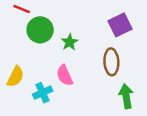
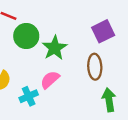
green star: (70, 42) -> (55, 48), size x1.5
pink semicircle: (65, 75) -> (50, 80), turned 72

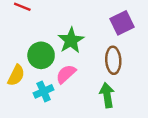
green circle: (26, 36) -> (41, 55), moved
green arrow: (109, 100) -> (107, 95), moved

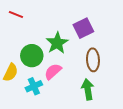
purple square: (122, 23) -> (83, 28), moved

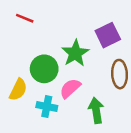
cyan cross: (34, 86) -> (47, 107), turned 35
green arrow: (88, 89) -> (96, 110), moved

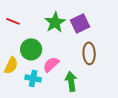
red line: (25, 18) -> (13, 21), moved
green star: (75, 53) -> (55, 22), moved

